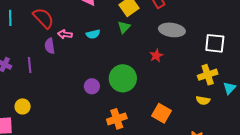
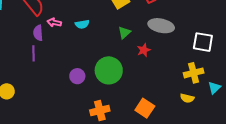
green triangle: (124, 27) -> (124, 33), moved
purple line: (30, 65) -> (34, 53), moved

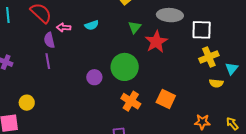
white square: (203, 42) -> (202, 30), moved
red star: (144, 50) -> (156, 42), size x1.6
yellow semicircle: (187, 98) -> (216, 83), moved
orange cross: (100, 110) -> (131, 101), moved, turned -36

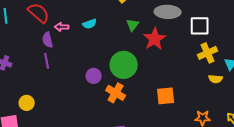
orange square: (166, 99) -> (166, 96), turned -30
orange cross: (131, 101) -> (116, 93), moved

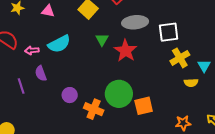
cyan semicircle: (90, 24) -> (59, 44), size x1.6
purple semicircle: (48, 40) -> (41, 73), moved
green circle: (124, 65) -> (119, 94), moved

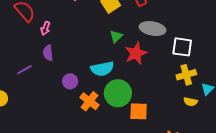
cyan semicircle: (59, 44) -> (102, 69), moved
pink arrow: (32, 50) -> (45, 28), turned -80
purple line: (21, 86) -> (24, 70), moved, turned 63

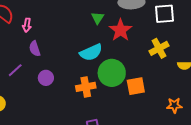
yellow cross: (186, 75) -> (159, 48), moved
purple circle: (70, 81) -> (46, 78), moved
orange cross: (89, 101) -> (86, 87), turned -36

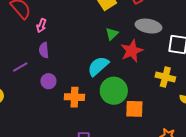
yellow cross: (159, 48) -> (165, 77), turned 30
cyan semicircle: (91, 52) -> (98, 66), turned 150
orange cross: (86, 87) -> (74, 97), moved

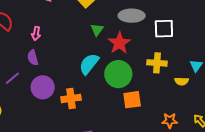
pink arrow: (41, 26) -> (36, 33), moved
purple circle: (48, 81) -> (43, 87), size x1.5
green circle: (114, 91) -> (118, 74), moved

